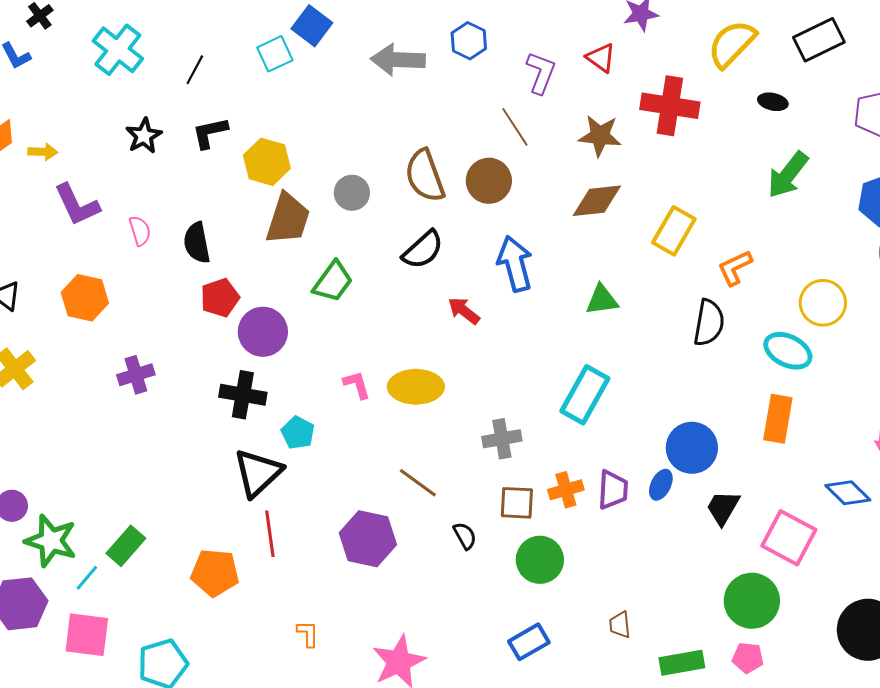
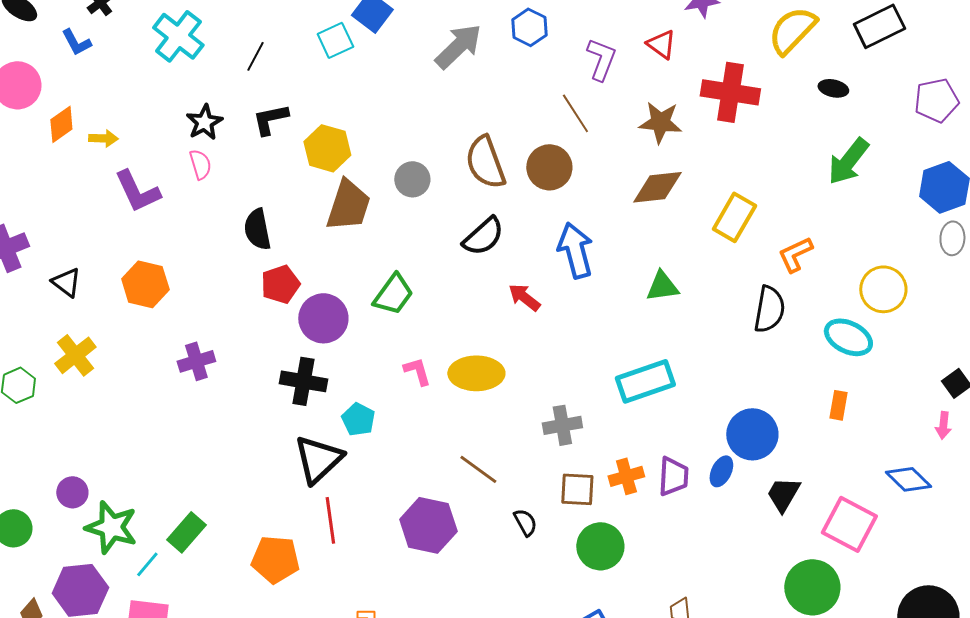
gray arrow: (398, 60) -> (458, 46), turned 134
pink semicircle: (140, 231) -> (200, 164), moved
green trapezoid: (333, 282) -> (393, 294), moved
cyan rectangle: (585, 395) -> (645, 381), turned 42
orange rectangle: (778, 419) -> (838, 405), size x0.6

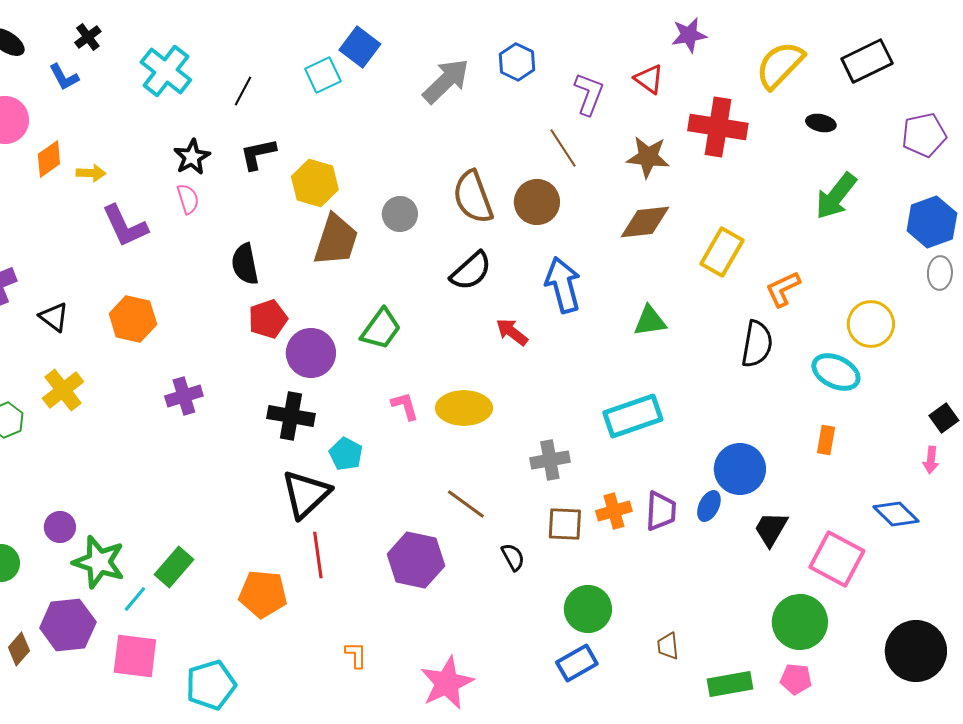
green circle: (600, 546) -> (588, 609), moved

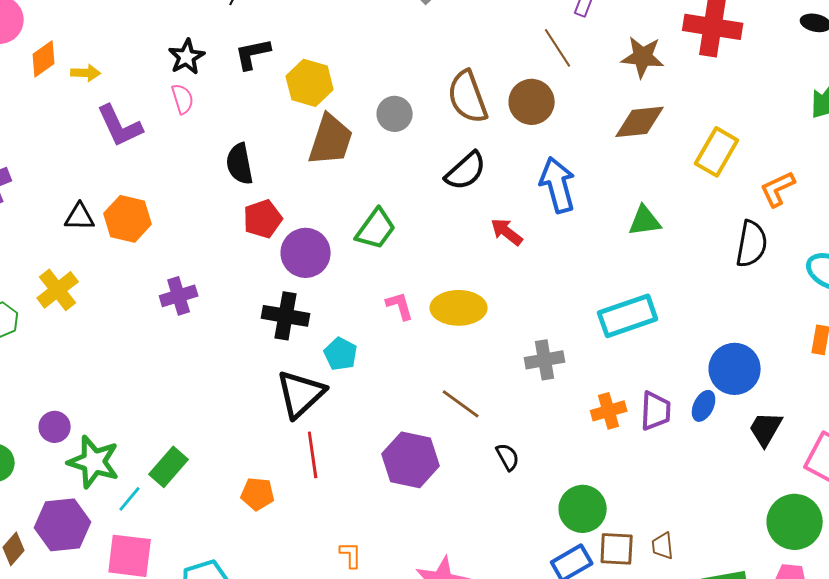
black triangle: (54, 317) -> (80, 217), moved, turned -36
brown square: (565, 524) -> (617, 549), moved
orange pentagon: (263, 594) -> (258, 494), size x0.7

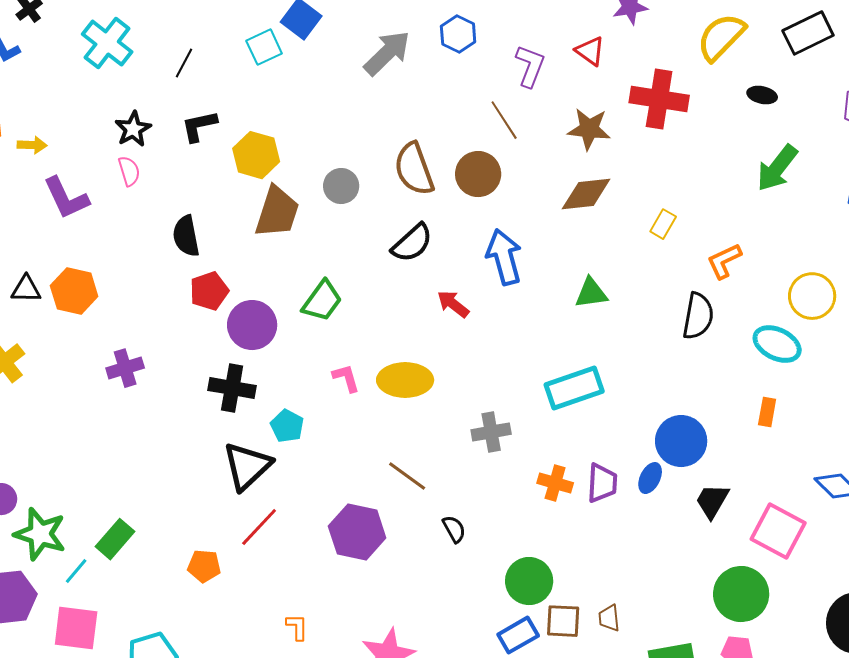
yellow rectangle: (717, 152) -> (663, 224), size x0.6
orange cross: (609, 411) -> (555, 483), turned 32
red line: (313, 455) -> (259, 527), turned 51

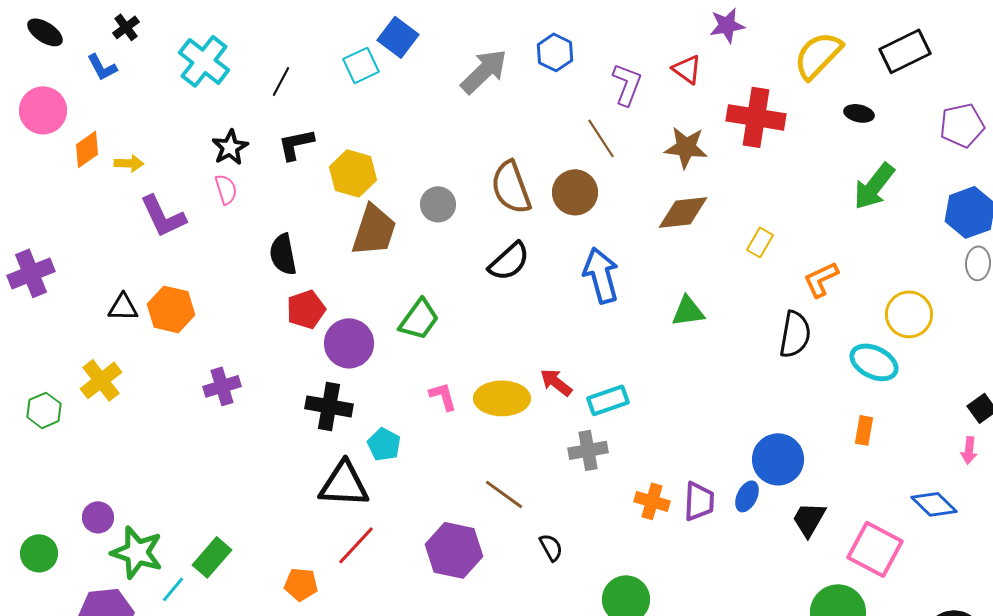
red arrow: (453, 304) -> (556, 382), moved
cyan rectangle: (574, 388) -> (608, 400), moved, size x0.7
black triangle: (247, 466) -> (344, 484), turned 46

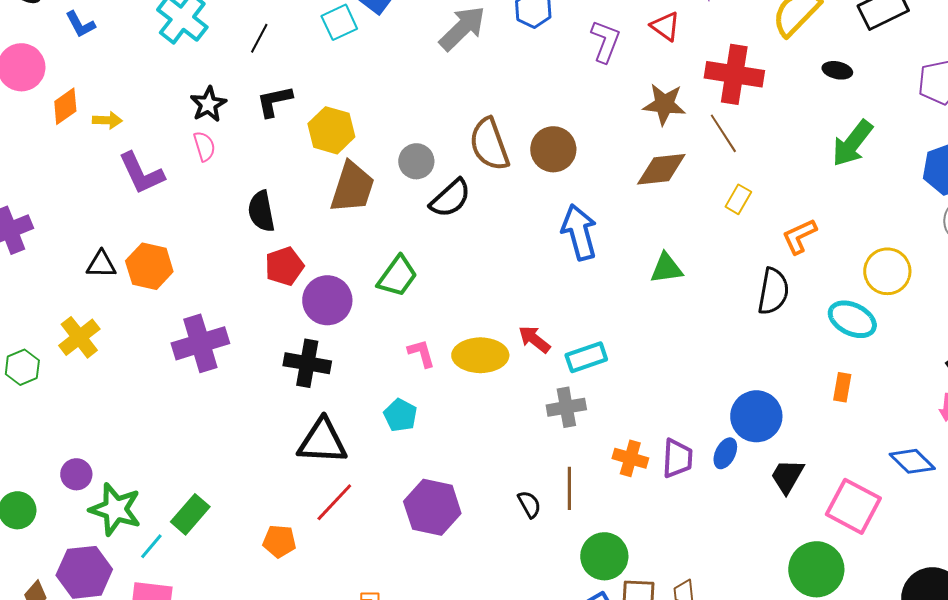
brown line: (601, 138) -> (723, 133), moved
black semicircle: (509, 261) -> (450, 198), moved
purple cross: (222, 386) -> (200, 343), size x1.5
cyan pentagon: (384, 444) -> (400, 415), moved
brown line: (504, 494) -> (569, 488), moved, turned 54

